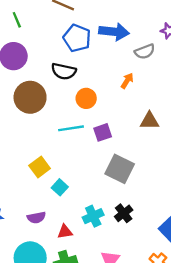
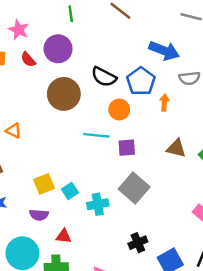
blue pentagon: (77, 38) -> (141, 81), moved
orange arrow: (127, 81) -> (164, 103), turned -42
yellow square: (40, 167) -> (44, 184), moved
black cross: (124, 213) -> (138, 243), moved
cyan cross: (93, 216) -> (98, 204), moved

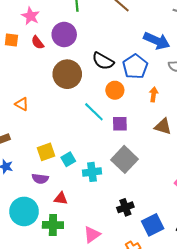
orange arrow: (164, 103) -> (154, 94), moved
cyan line: (96, 135) -> (94, 112), turned 35

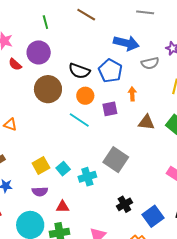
orange circle: (115, 90) -> (85, 96), moved
purple square: (120, 124) -> (110, 109), moved

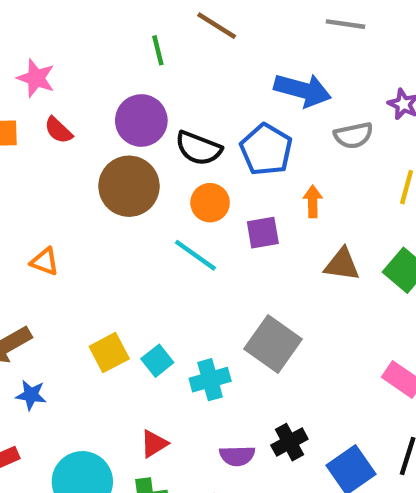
green line: (45, 22) -> (158, 50), moved
purple circle: (39, 52) -> (141, 120), moved
purple semicircle: (40, 192) -> (237, 456), moved
red triangle: (63, 207) -> (154, 444), turned -32

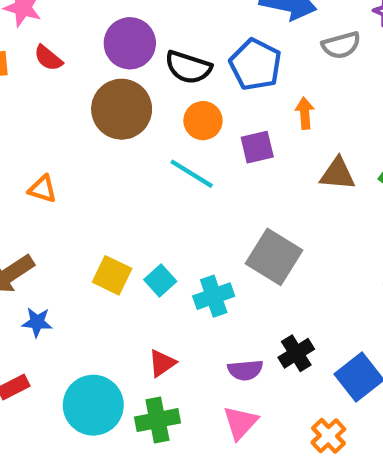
yellow square: (109, 353) -> (112, 275), turned -33

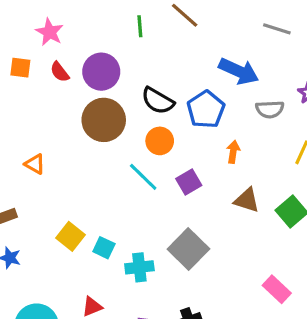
purple circle: (130, 43) -> (101, 72), moved
purple square: (257, 147) -> (189, 182), moved, turned -30
cyan square: (160, 280) -> (104, 248), turned -35

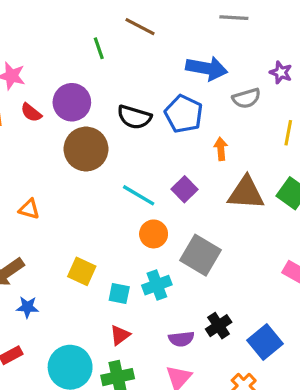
orange circle: (160, 141) -> (154, 234), moved
brown triangle: (247, 200) -> (246, 193), size x1.4
cyan square: (104, 248) -> (119, 293), moved

